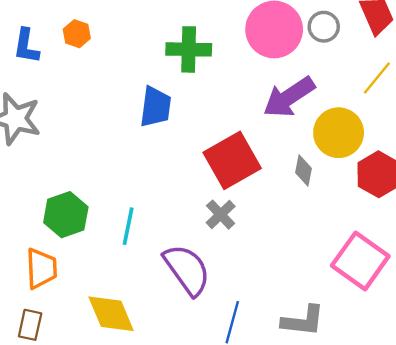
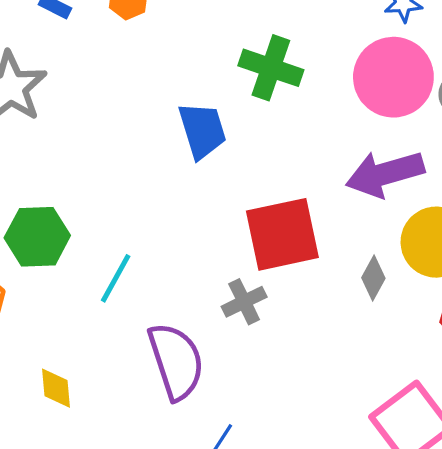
blue trapezoid: (155, 107) -> (202, 130), turned -42
yellow diamond: (111, 314) -> (56, 388), size x0.6

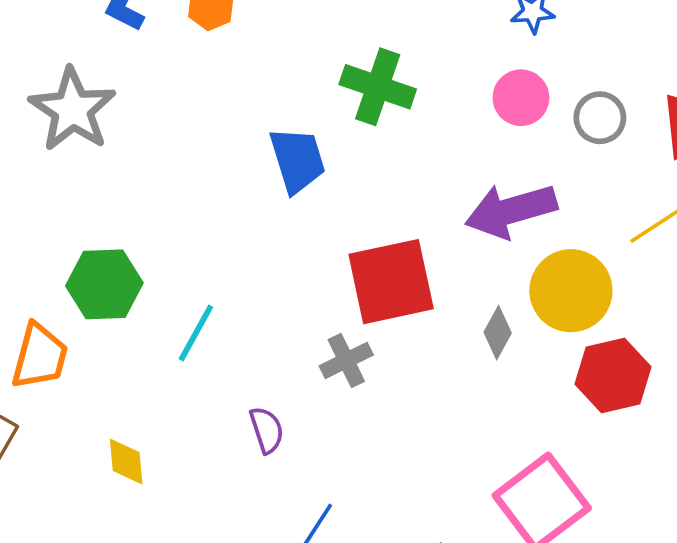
pink circle: (393, 77) -> (521, 98), size x0.6
purple semicircle: (176, 361) -> (267, 430), size x0.5

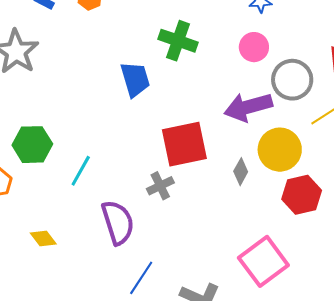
gray circle: (600, 118) -> (292, 80), moved, size x1.5
purple semicircle: (267, 430) -> (118, 222), size x1.8
yellow diamond: (126, 461) -> (43, 239), turned -32

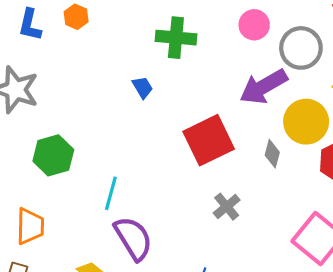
blue trapezoid: (135, 79) -> (143, 87), size x0.6
green hexagon: (32, 145) -> (53, 155), moved
gray cross: (160, 186) -> (227, 207), moved
purple semicircle: (118, 222) -> (133, 238), moved

